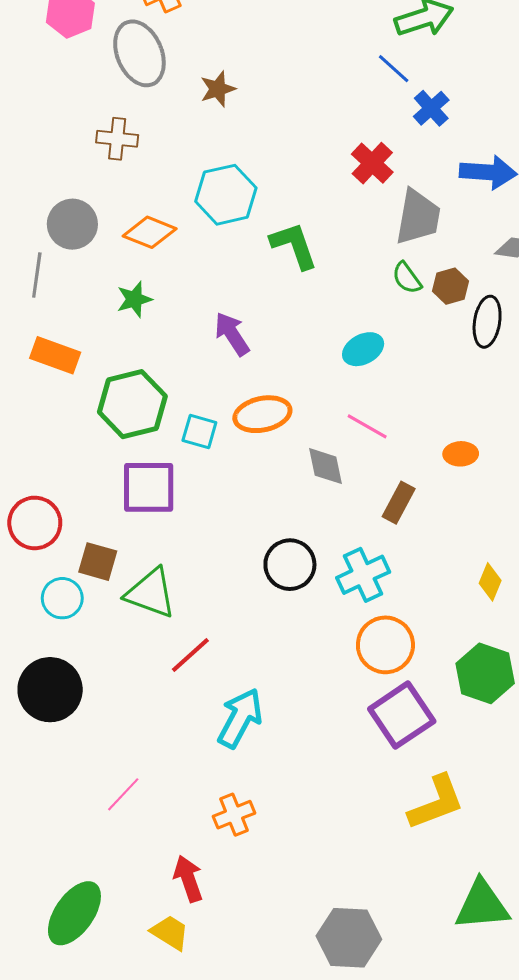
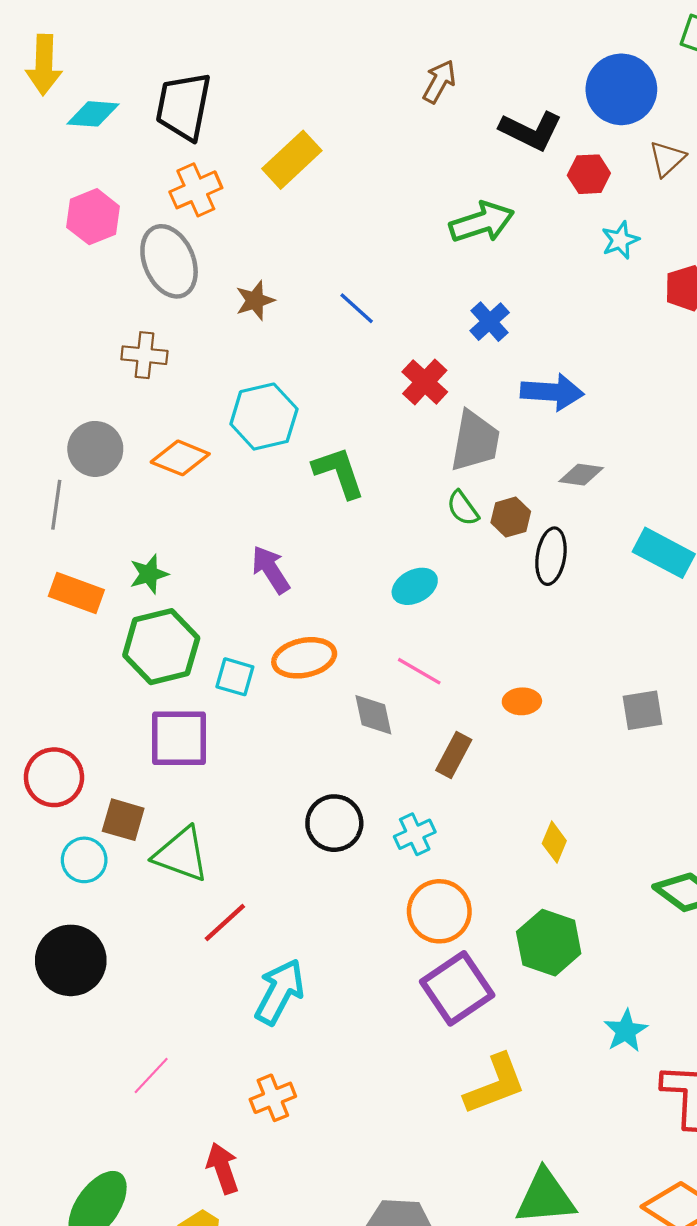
blue line: (394, 69) -> (357, 308), moved
green star: (134, 299) -> (149, 574), moved
cyan cross: (363, 575) -> (415, 834), size x0.7

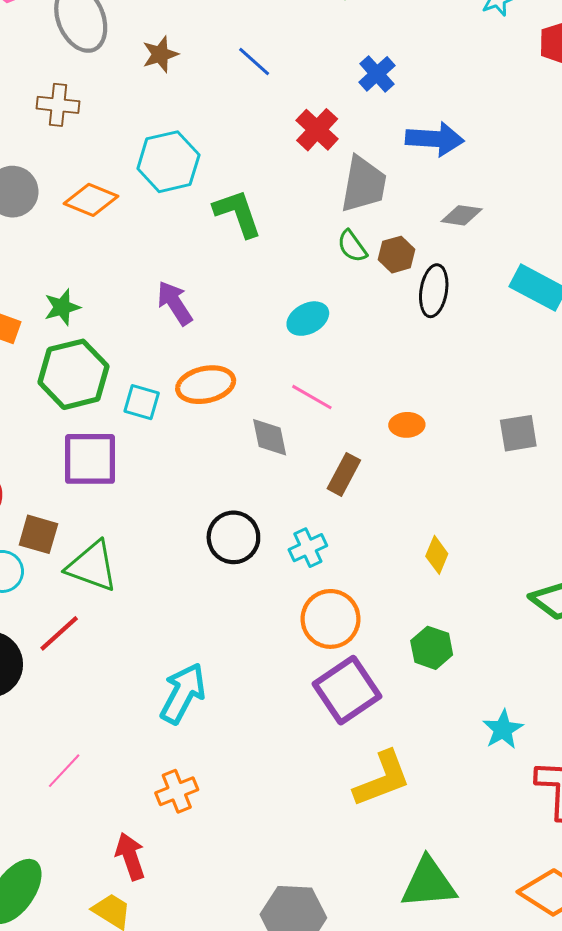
red line: (225, 922) -> (59, 633), moved
green hexagon: (549, 943) -> (432, 648), size x0.7

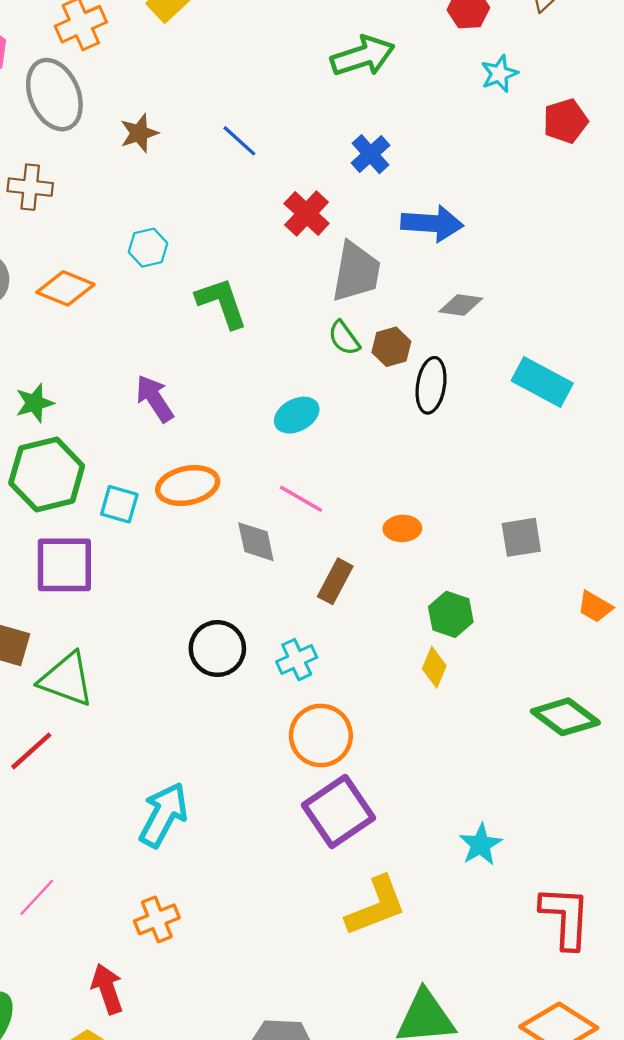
cyan hexagon: (168, 162) -> (148, 248), size x0.6
green hexagon: (432, 648) -> (451, 614), moved
cyan star: (503, 729) -> (481, 845), moved

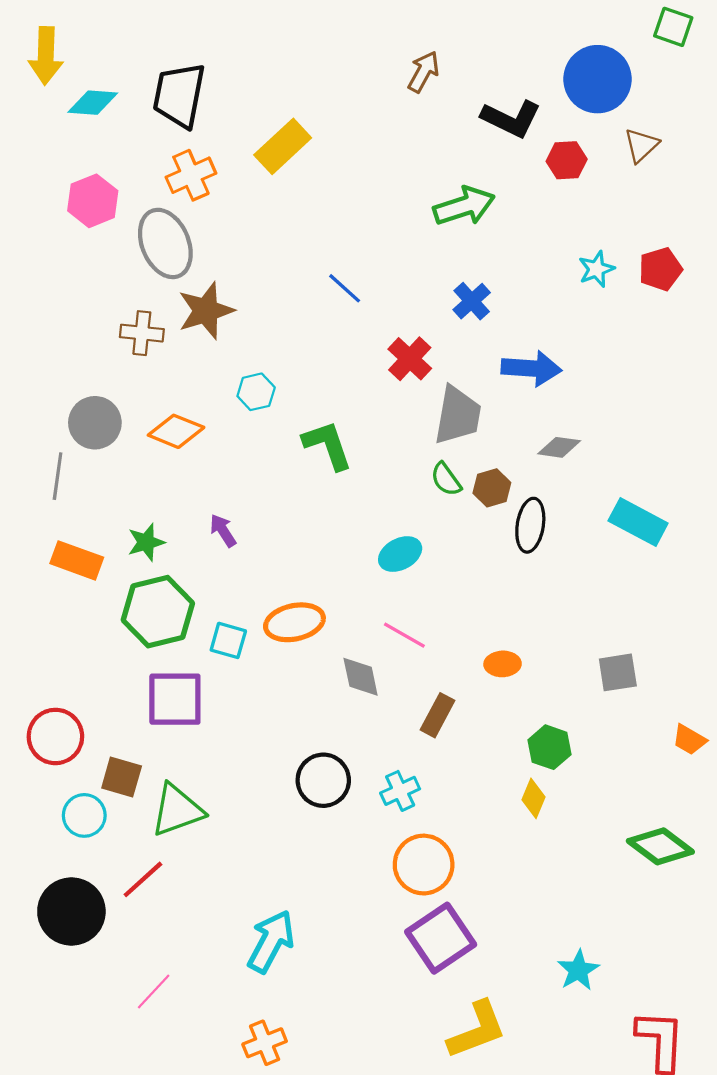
cyan star: (499, 74) -> (596, 269), moved
brown star: (139, 133) -> (206, 311), moved, size x1.5
purple arrow: (155, 399) -> (223, 531), moved, size x0.7
green triangle: (67, 679) -> (177, 810), turned -40
pink line: (37, 897) -> (154, 992), moved

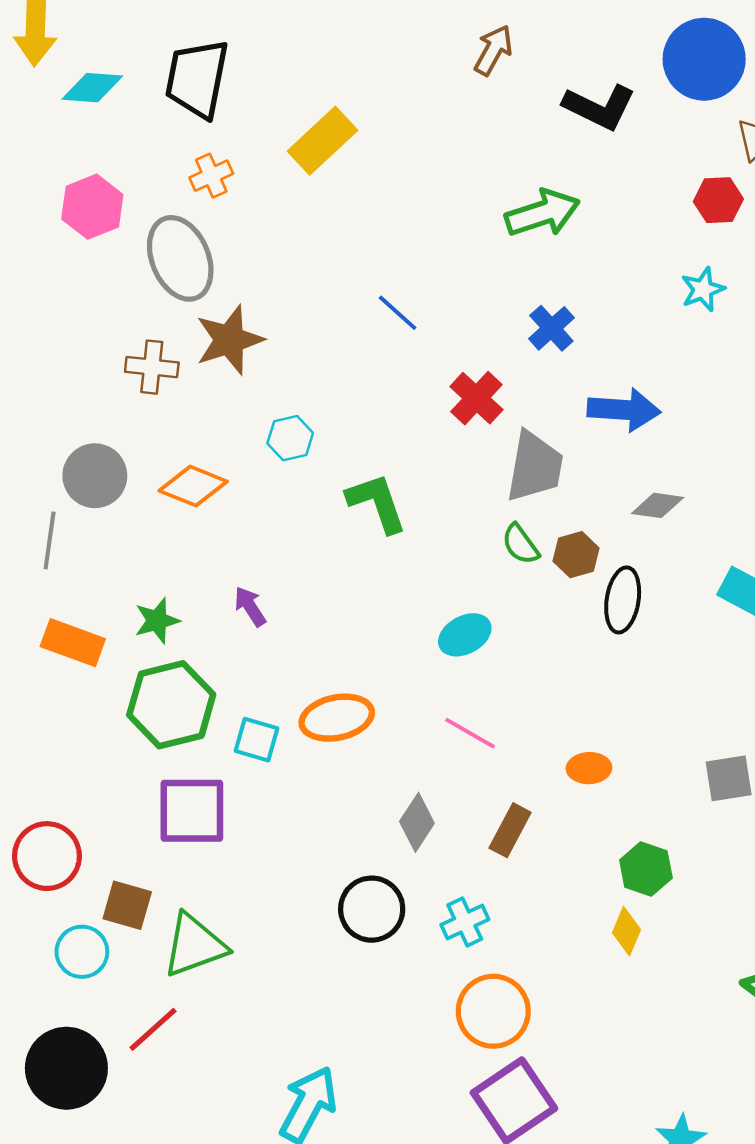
red hexagon: (567, 160) -> (718, 200), moved
orange cross: (191, 175) -> (211, 176), size x0.7
gray diamond: (361, 677) -> (417, 822), moved, turned 45

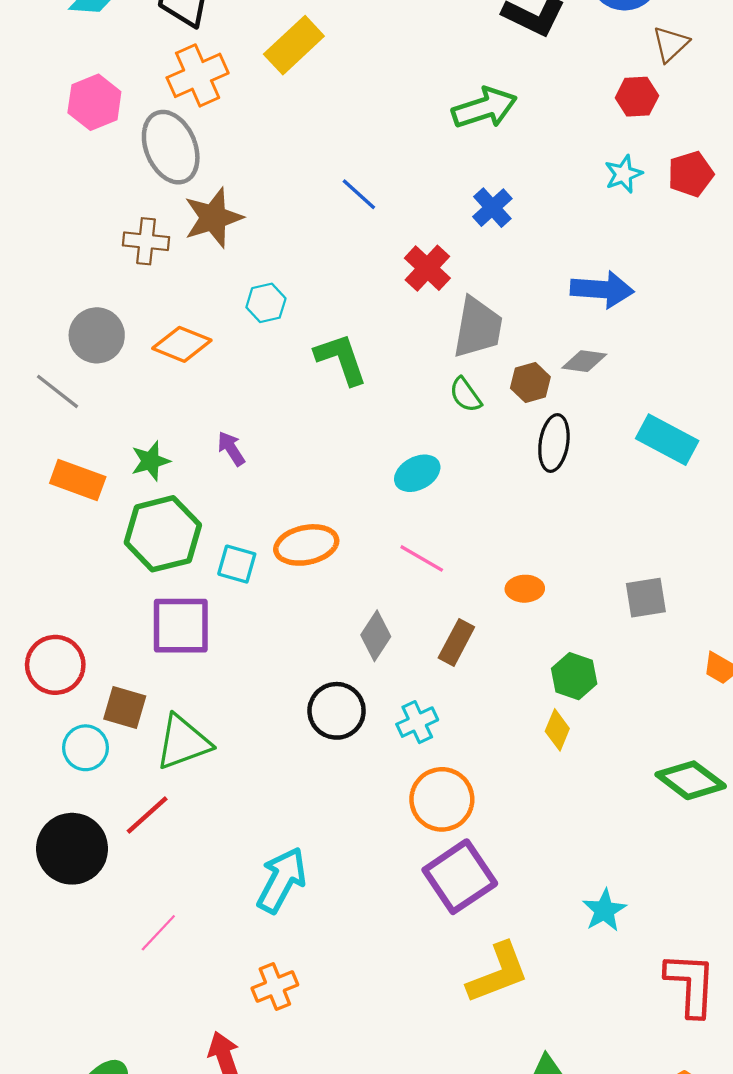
orange cross: (211, 176) -> (198, 75), size x1.6
blue arrow: (624, 410) -> (602, 289), moved
gray line: (50, 540) -> (57, 391), turned -60
brown hexagon: (576, 555) -> (530, 382), moved

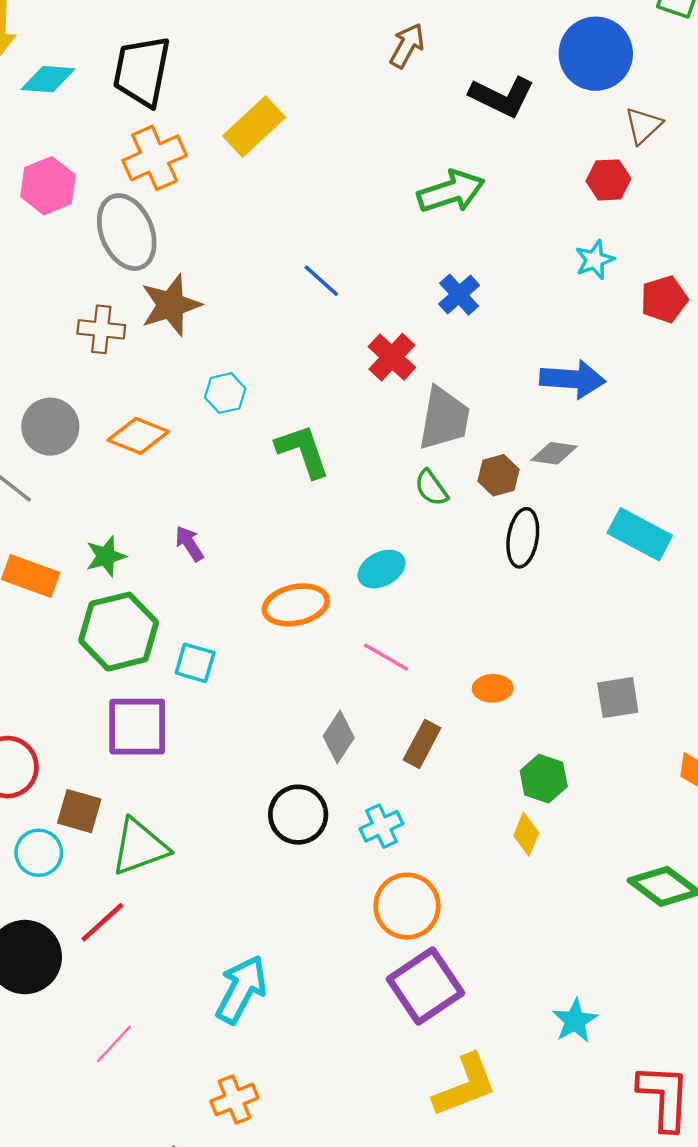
red pentagon: (691, 174) -> (664, 299), moved
orange ellipse: (306, 545) -> (296, 605), moved

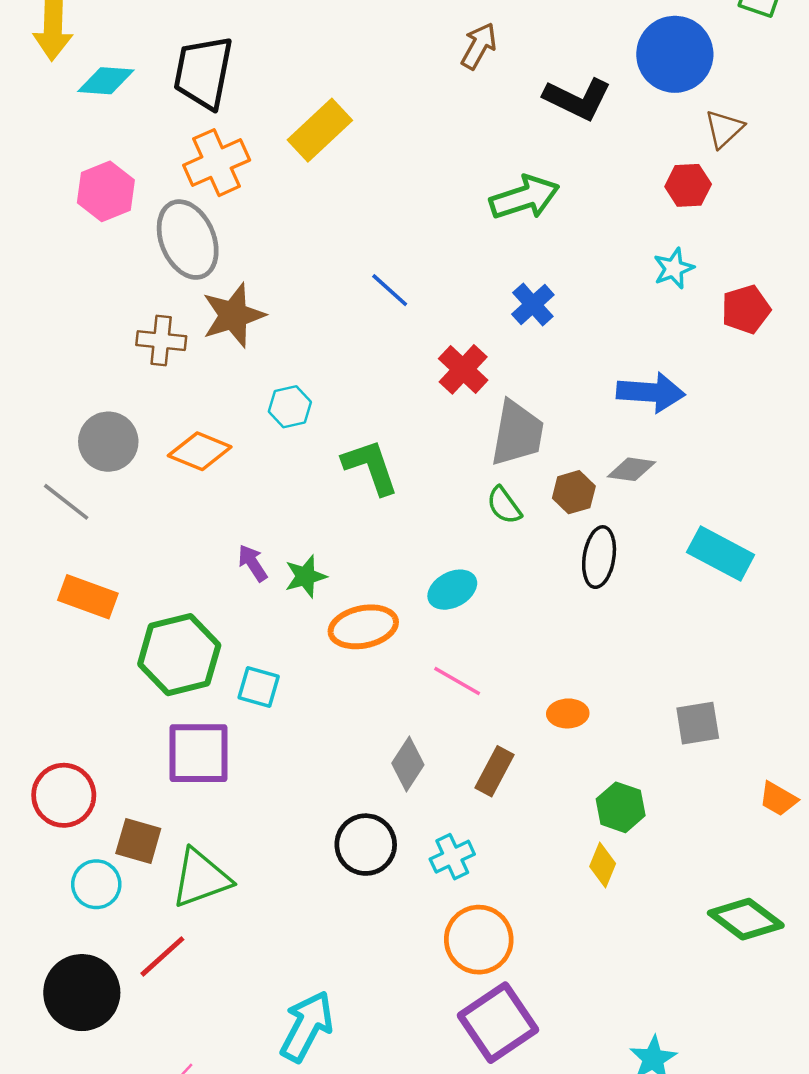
green star: (106, 556) -> (306, 576), moved

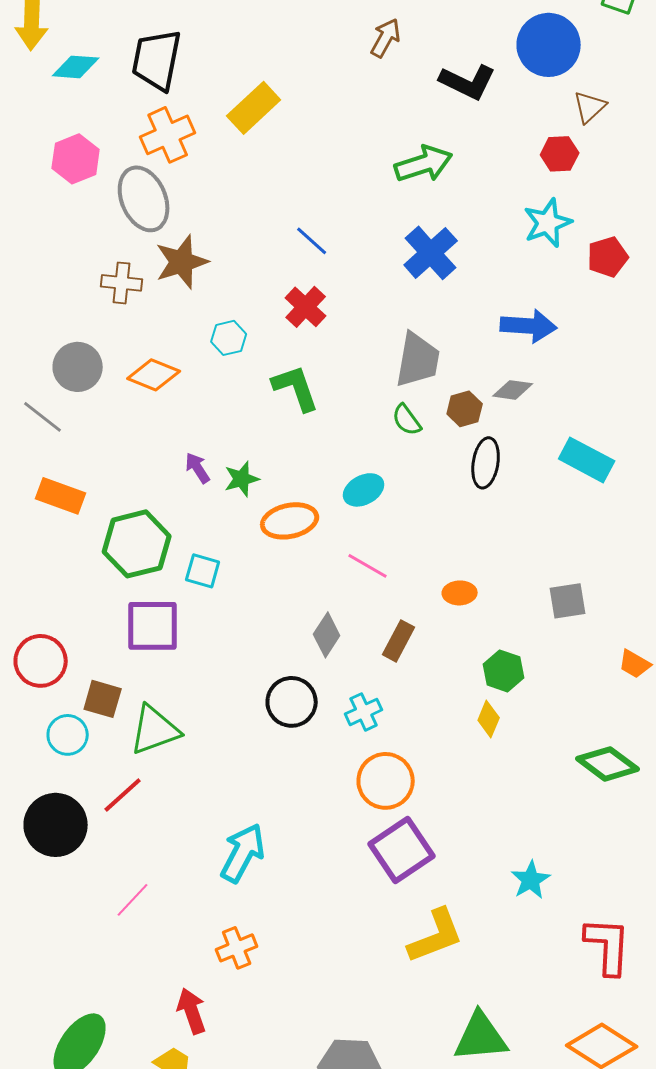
cyan star: (674, 268) -> (548, 223), size x1.4
blue cross: (533, 304) -> (431, 253), size x1.5
red cross: (463, 369) -> (306, 307), moved

